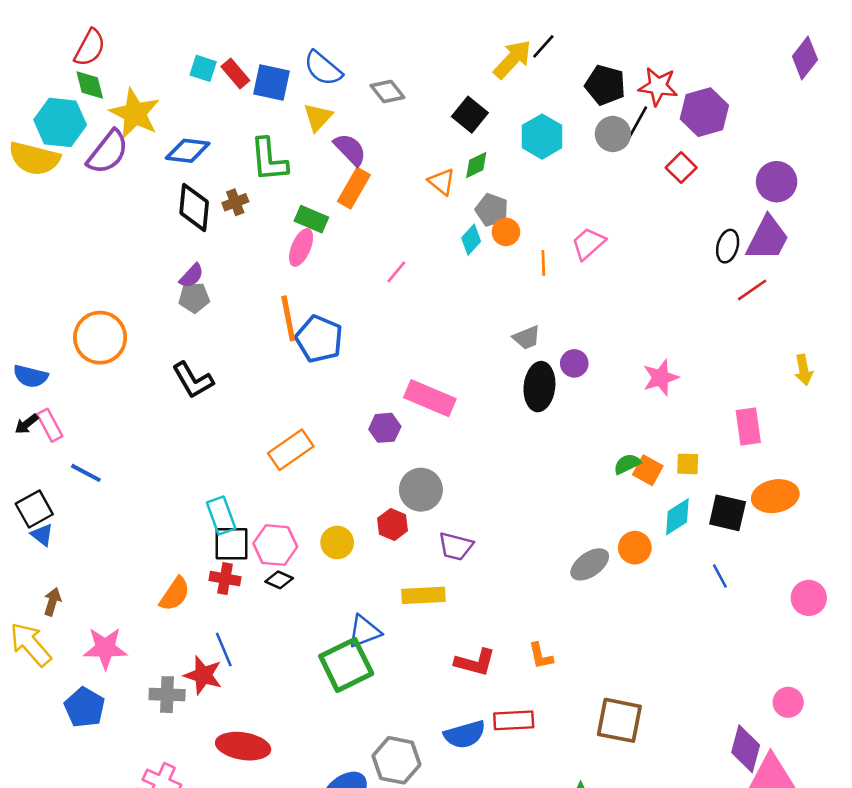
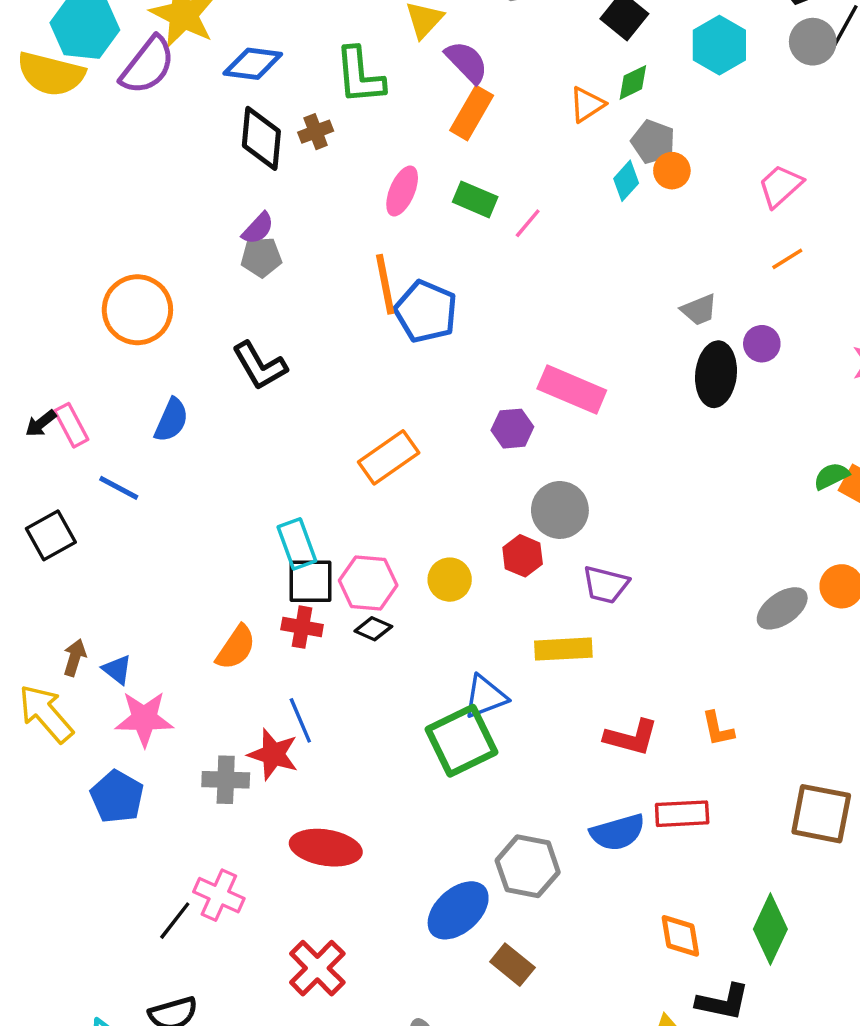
orange triangle: (442, 182) -> (587, 104), turned 48
green rectangle: (311, 219) -> (475, 199), moved
orange line: (543, 263) -> (787, 259), moved, turned 60
blue semicircle: (30, 376) -> (171, 420), moved, turned -80
blue triangle: (42, 535) -> (117, 669), moved

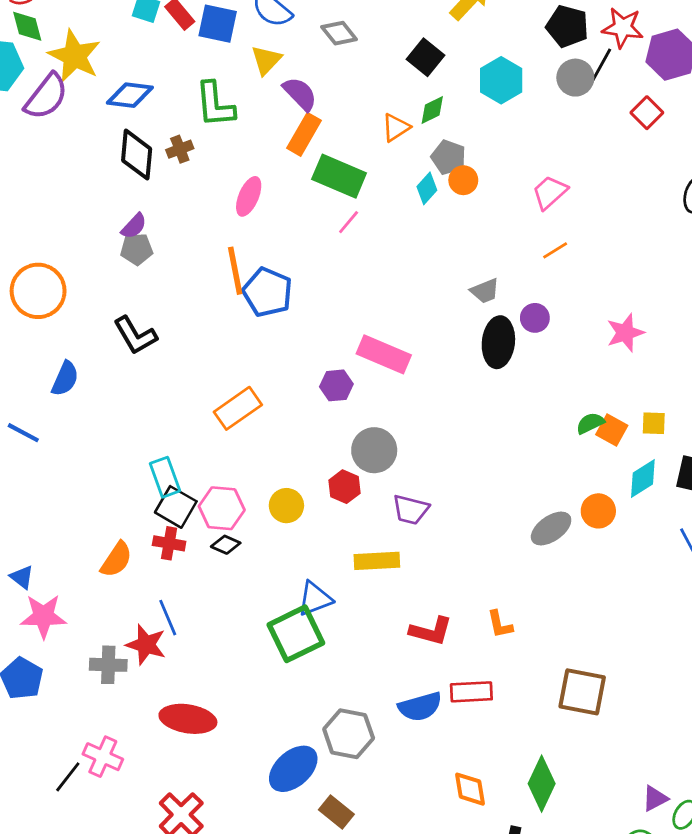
green rectangle: (475, 199) -> (339, 176), moved, size x1.5
black square: (311, 581) -> (176, 507), turned 30

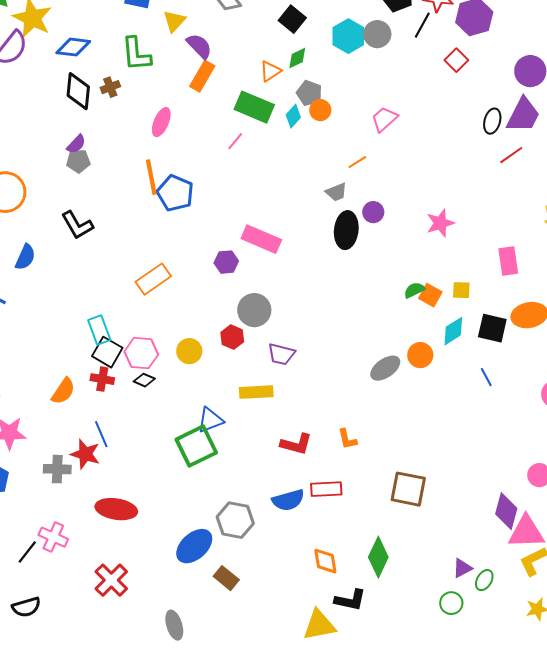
gray circle: (575, 78) -> (377, 34), moved
green rectangle: (339, 176) -> (254, 107), moved
orange line: (555, 250) -> (357, 162), moved

